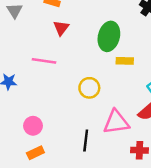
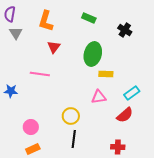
yellow circle: (89, 88) -> (71, 116), moved
pink triangle: (116, 122) -> (99, 97), moved, size x0.7

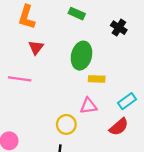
yellow circle: (71, 116) -> (66, 124), moved

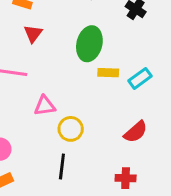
cyan rectangle: (127, 101) -> (140, 78), moved
pink triangle: (88, 106) -> (45, 106), moved

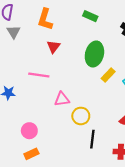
yellow rectangle: (108, 73) -> (108, 75), turned -48
black line: (62, 166) -> (92, 139), moved

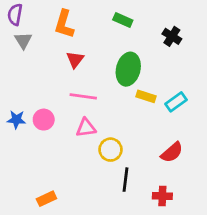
pink line: (39, 75) -> (83, 96), moved
yellow rectangle: (108, 75) -> (146, 96), turned 64
pink circle: (29, 131) -> (44, 120), moved

